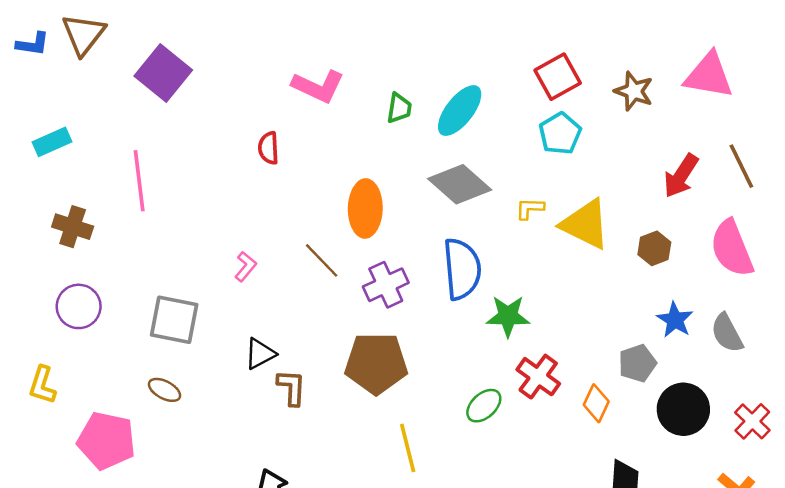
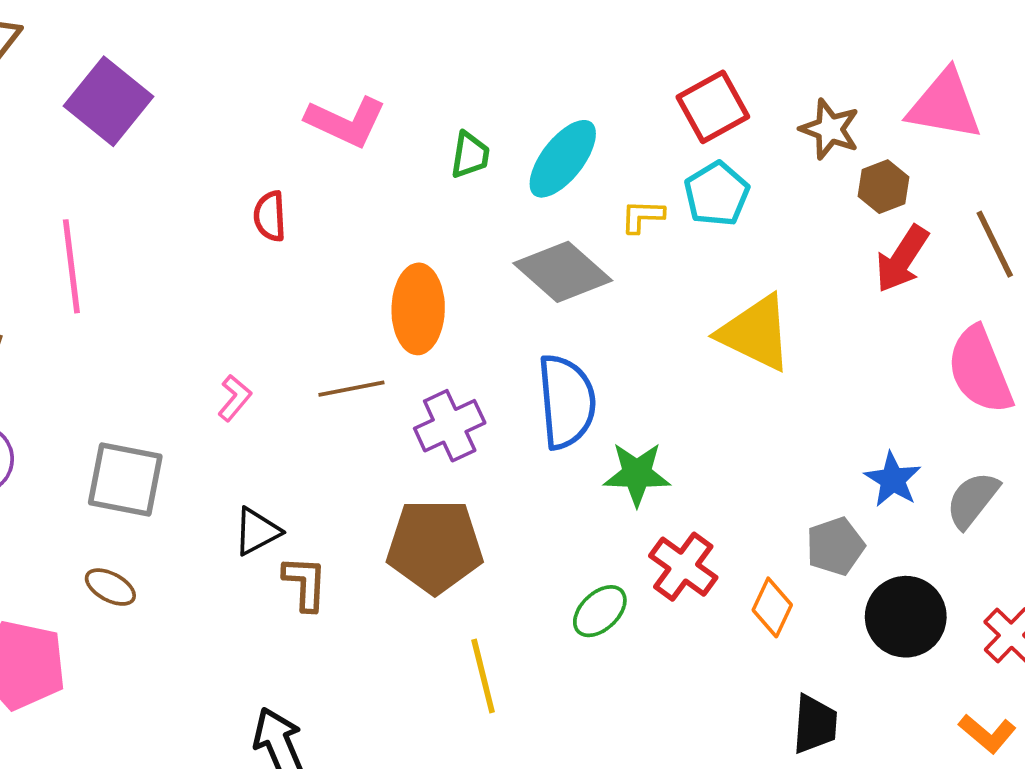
yellow L-shape: (530, 208) -> (642, 216), moved
brown hexagon: (654, 248) -> (883, 187), moved
brown line: (322, 260) -> (351, 389), turned -57
gray semicircle: (727, 333) -> (972, 500), turned 66

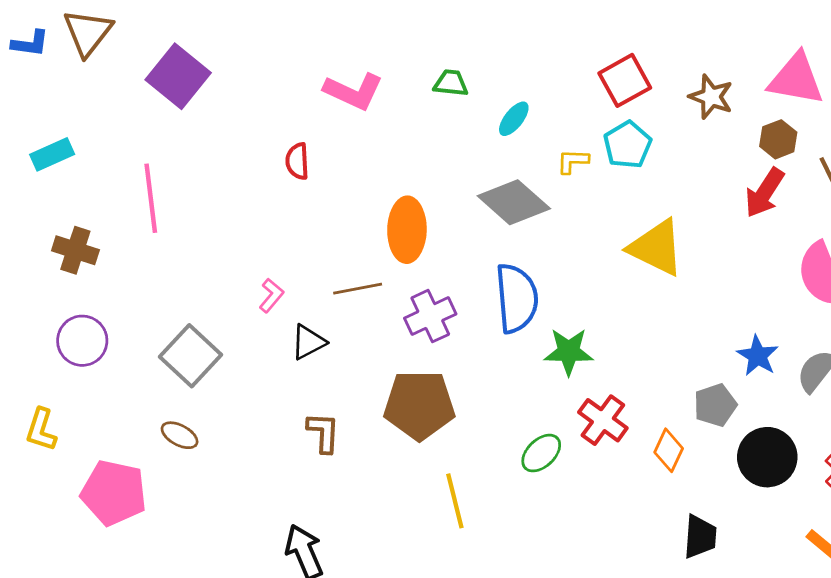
green trapezoid: (470, 155) -> (451, 83), moved, turned -93
cyan ellipse: (563, 159) -> (514, 119), size x0.6
brown hexagon: (883, 187) -> (778, 139), moved
gray square: (125, 479) -> (190, 356), turned 32
black triangle: (257, 531) -> (308, 342), moved

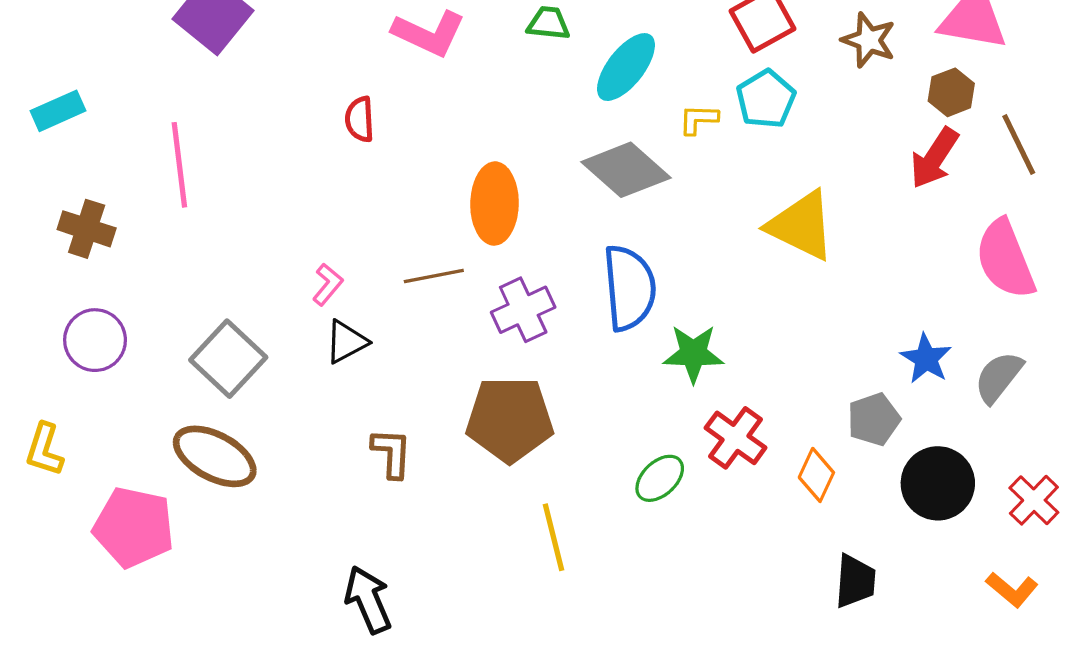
cyan ellipse: (514, 119) -> (626, 67), size x1.6
black triangle: (308, 342) -> (346, 342), moved
brown ellipse: (180, 435) -> (215, 456), size x1.8

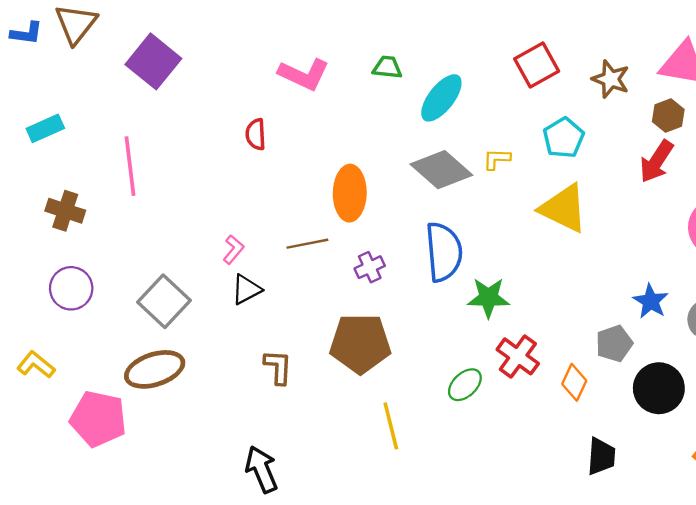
cyan pentagon: (766, 99) -> (564, 138), moved
yellow L-shape: (698, 119) -> (497, 159), moved
purple cross: (523, 310) -> (370, 267), size x0.7
yellow L-shape: (44, 450) -> (36, 365), turned 111
brown ellipse: (215, 456) -> (155, 369), turned -46

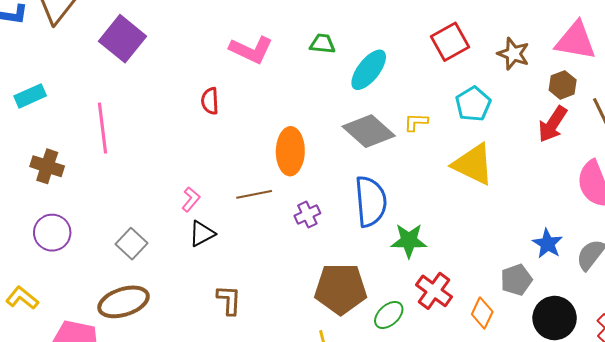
gray square: (164, 301) -> (132, 244), size x0.7
brown pentagon: (360, 344) -> (341, 289), moved

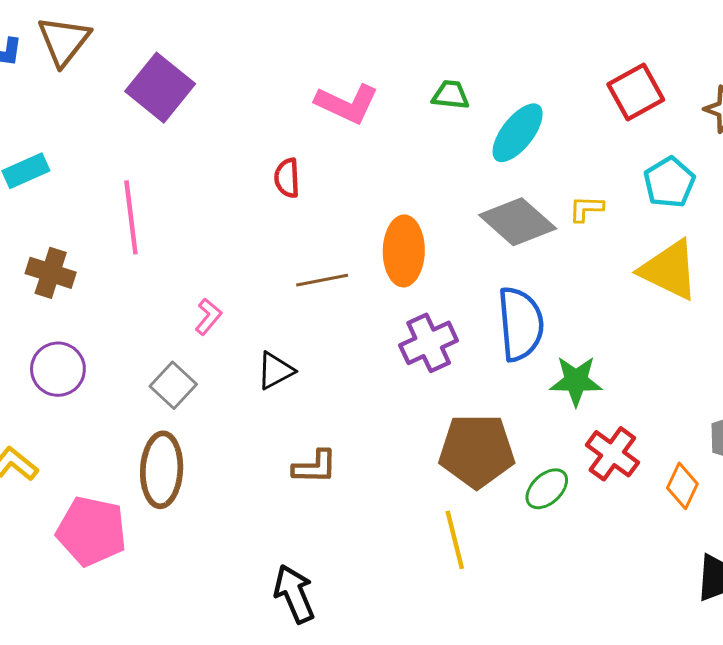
brown line: (254, 194) -> (322, 280), moved
pink L-shape: (191, 199) -> (208, 317), moved
purple cross: (307, 215) -> (429, 343), size x1.5
brown L-shape: (229, 300) -> (315, 467), turned 88
brown ellipse: (124, 302) -> (162, 470), turned -69

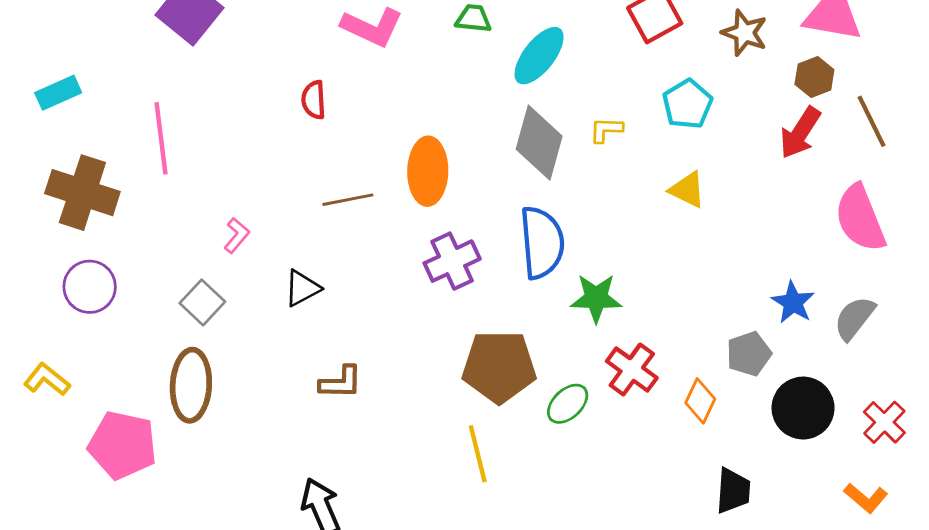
gray diamond: (518, 222) -> (539, 143), turned 64
yellow triangle: (669, 270) -> (687, 190), size x0.6
brown cross: (51, 273) -> (82, 193), size x1.5

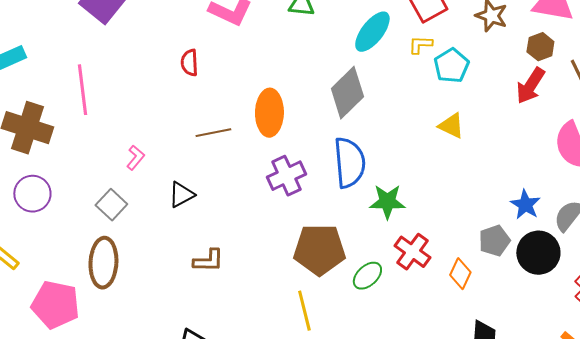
cyan ellipse: (539, 56) -> (372, 32), moved
yellow L-shape: (606, 130) -> (420, 45), moved
gray diamond: (539, 143) -> (347, 93), turned 30
black circle: (803, 408) -> (538, 253), moved

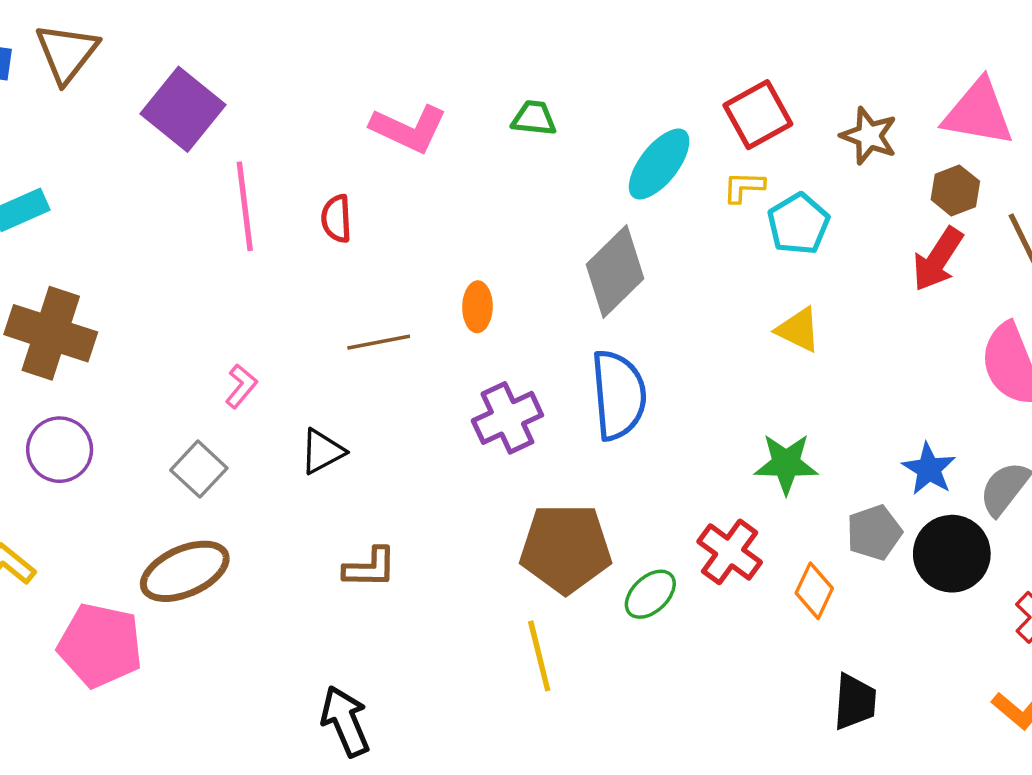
pink line: (82, 90) -> (245, 206), moved
orange ellipse: (269, 113) -> (477, 307), size x0.6
green star: (387, 202) -> (786, 464), moved
brown ellipse: (103, 263) -> (185, 571), turned 63

